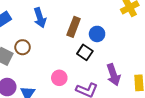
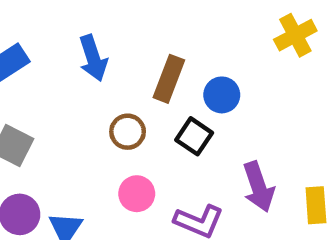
brown circle: (23, 47) -> (128, 132), moved

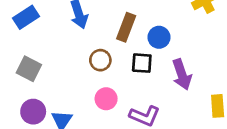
black square: (194, 136) -> (142, 63), turned -30
purple arrow: (259, 187) -> (182, 74), moved

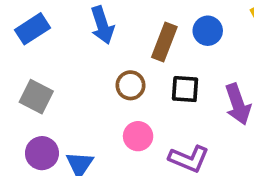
blue circle: (159, 37) -> (208, 31), moved

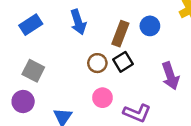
black square: (185, 89) -> (123, 62), moved, turned -36
purple circle: (42, 153) -> (23, 102), moved

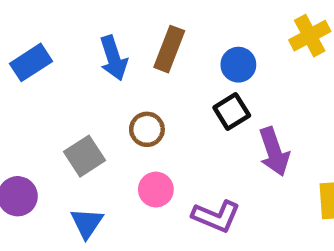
brown rectangle: (120, 34) -> (169, 49), moved
black square: (123, 62) -> (232, 111), moved
gray square: (33, 71) -> (85, 156), moved, turned 30

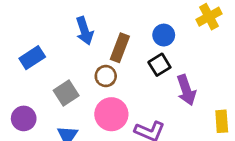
brown rectangle: (169, 49) -> (120, 48), moved
blue rectangle: (31, 62) -> (32, 58), moved
pink circle: (156, 190) -> (111, 114), size x1.5

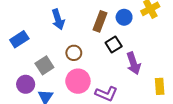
blue circle: (164, 35) -> (124, 17), moved
brown rectangle: (120, 48) -> (100, 21), moved
purple circle: (24, 118) -> (26, 84), moved

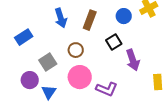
brown rectangle: (100, 21) -> (90, 20), moved

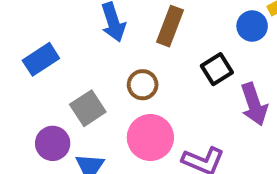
blue circle: (124, 16) -> (252, 26), moved

